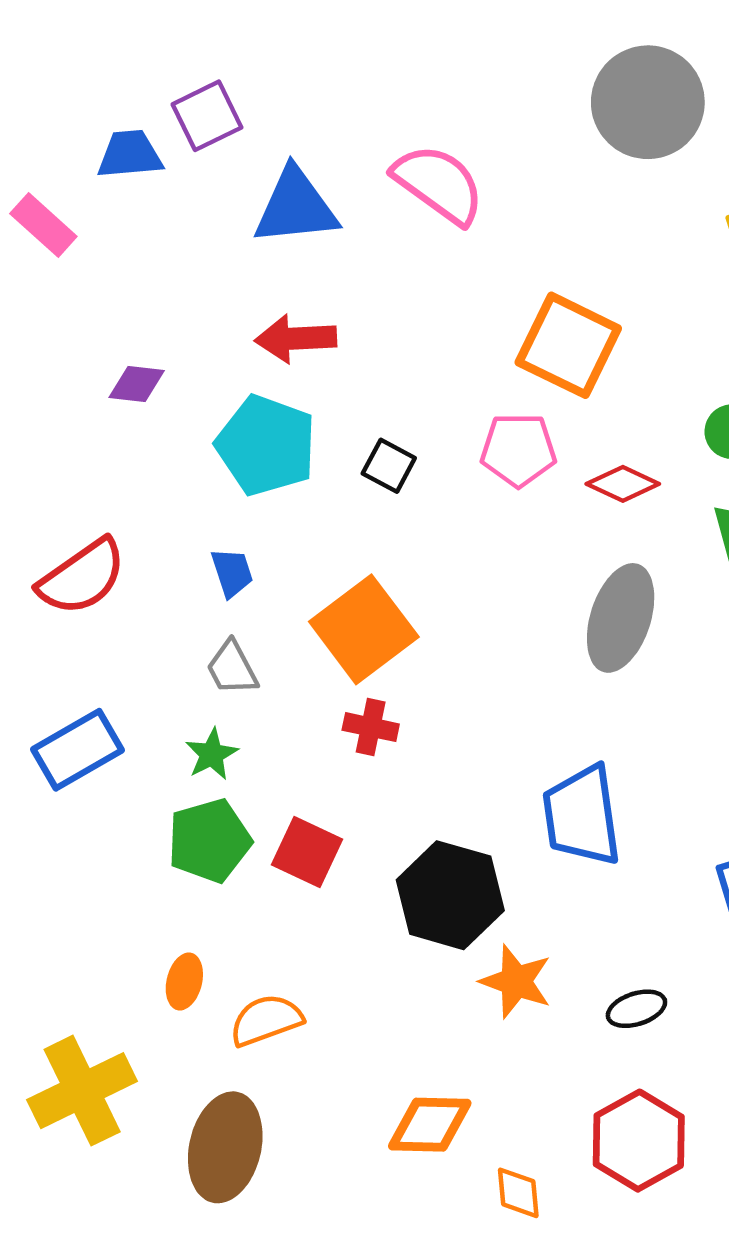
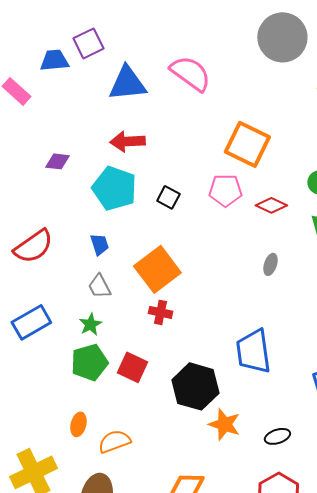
gray ellipse: (621, 618) -> (270, 264), size x0.5

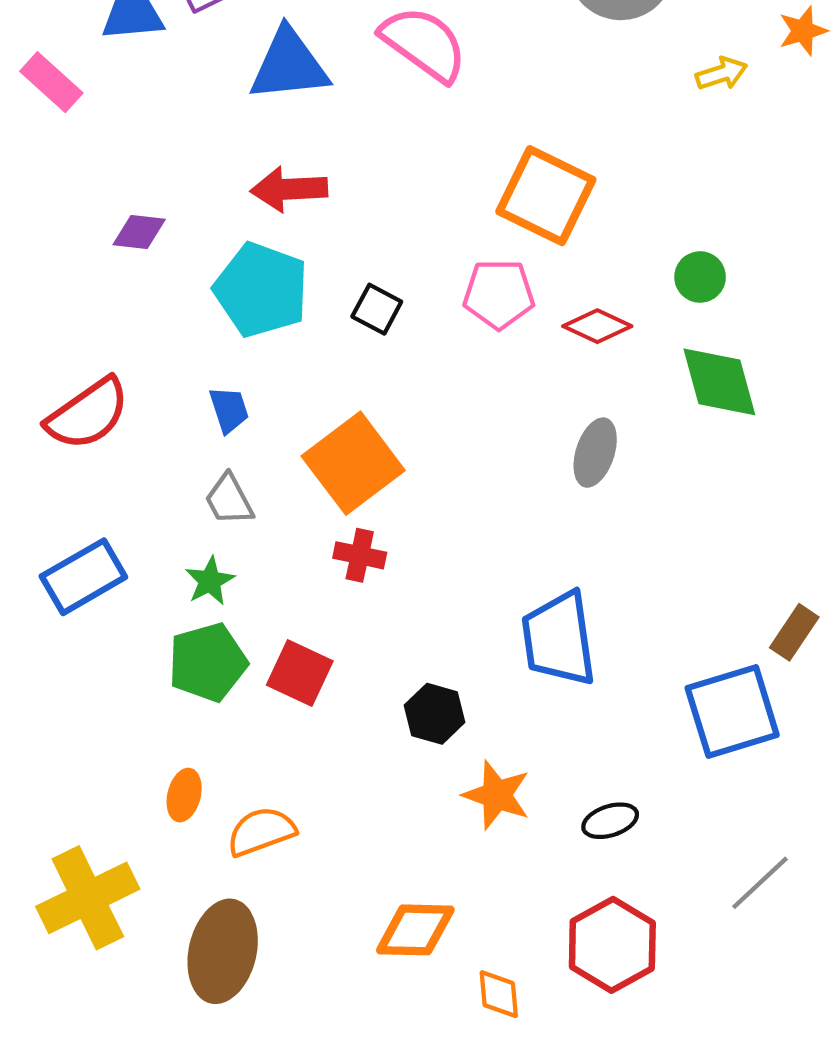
gray ellipse: (270, 264) -> (595, 453), size x1.4
black hexagon: (195, 386) -> (435, 714), size x0.6

